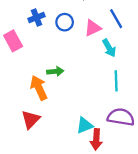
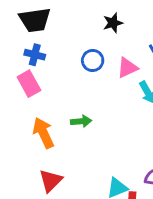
blue cross: (36, 17) -> (35, 55), moved, turned 35
orange arrow: (39, 88) -> (43, 133), moved

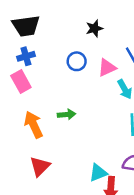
blue cross: (35, 55) -> (26, 56), turned -30

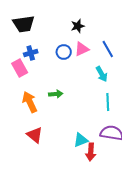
blue cross: (26, 56) -> (31, 53), moved
pink triangle: (107, 68) -> (82, 49), moved
red triangle: (40, 166) -> (35, 135), turned -36

